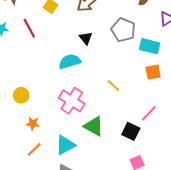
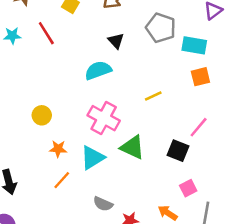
yellow line: (113, 85) -> (153, 96), turned -64
cyan triangle: (65, 145) -> (92, 158), moved

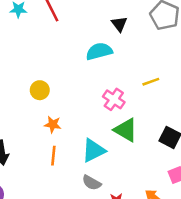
pink cross: (104, 118) -> (114, 99), moved, size x0.7
cyan triangle: (92, 158) -> (93, 150), moved
orange line: (62, 180) -> (53, 156), turned -42

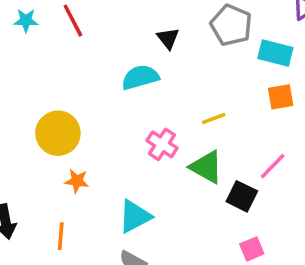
yellow circle: (40, 90) -> (58, 133), size x1.6
green triangle: (126, 130) -> (206, 167), moved
orange line: (53, 156) -> (61, 236), moved

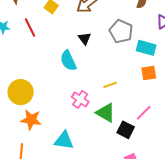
cyan semicircle: (140, 77) -> (68, 61), turned -100
orange star: (77, 181) -> (31, 120), size x1.5
cyan triangle: (135, 216) -> (64, 140), turned 35

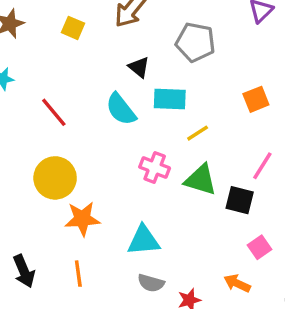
red line: (30, 27) -> (54, 112), moved
cyan rectangle: (146, 48) -> (170, 99), moved

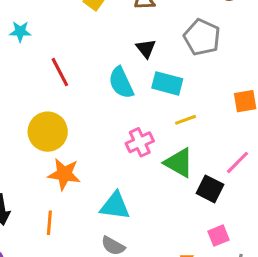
pink cross: (155, 168) -> (140, 142), turned 32

